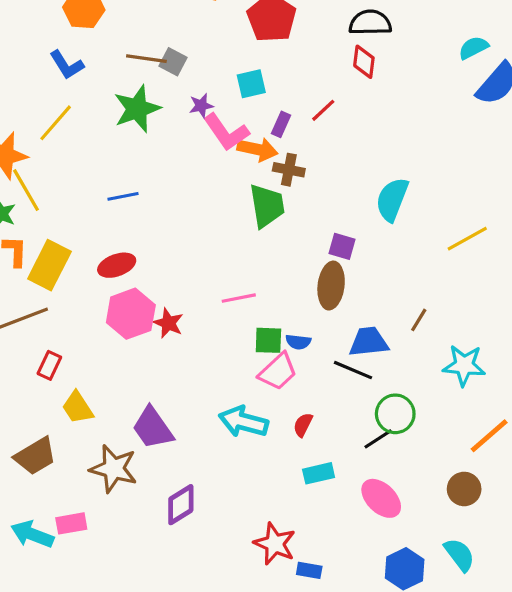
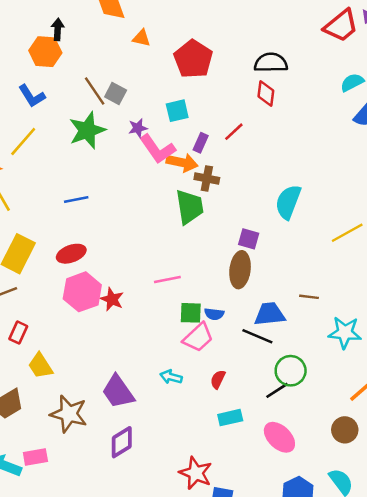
brown line: (146, 59) -> (95, 91), turned 48
brown line: (419, 320) -> (309, 297), turned 66
cyan arrow: (243, 422) -> (171, 377), size x0.6
purple trapezoid: (153, 428) -> (118, 392), moved

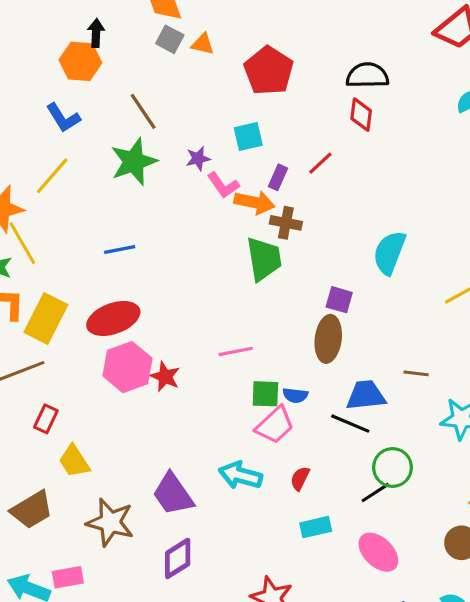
gray square: (116, 93) -> (170, 39), moved
pink L-shape: (157, 149) -> (223, 185), size x0.7
red ellipse: (71, 254) -> (113, 318), size x1.4
cyan arrow: (171, 377) -> (240, 475), size x1.5

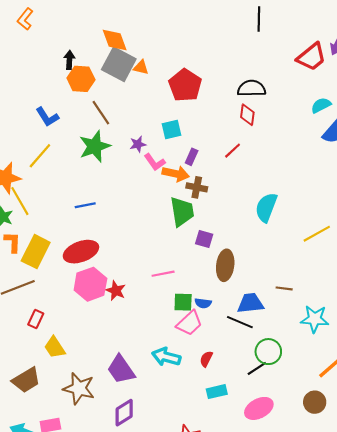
gray square: (170, 39) -> (119, 64), size x1.8
orange hexagon: (80, 61) -> (81, 79), moved
red line: (320, 163) -> (233, 151), moved
purple square: (339, 300) -> (204, 239), moved
pink ellipse: (378, 552) -> (259, 408), turned -72

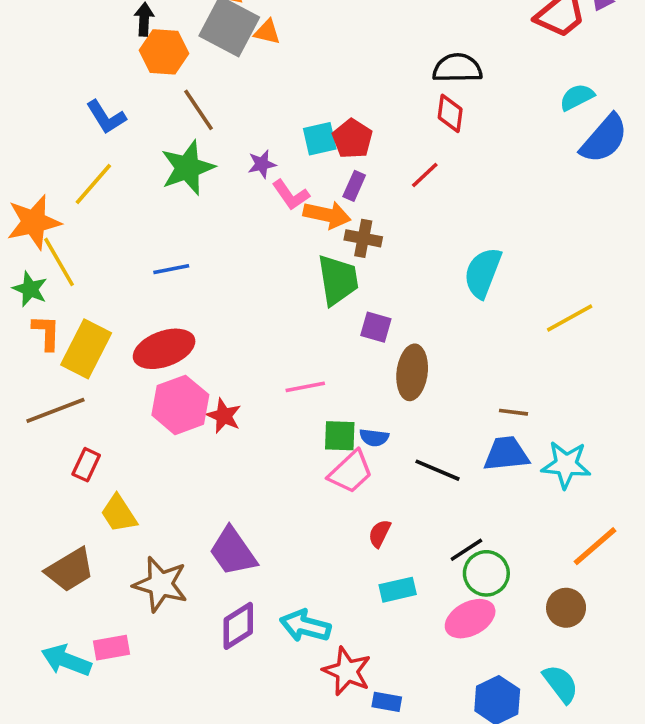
red pentagon: (185, 85) -> (352, 139), moved, size x0.7
blue trapezoid: (250, 303) -> (506, 454), moved
green circle: (268, 352) -> (486, 573), moved
cyan arrow: (166, 357) -> (305, 626), moved

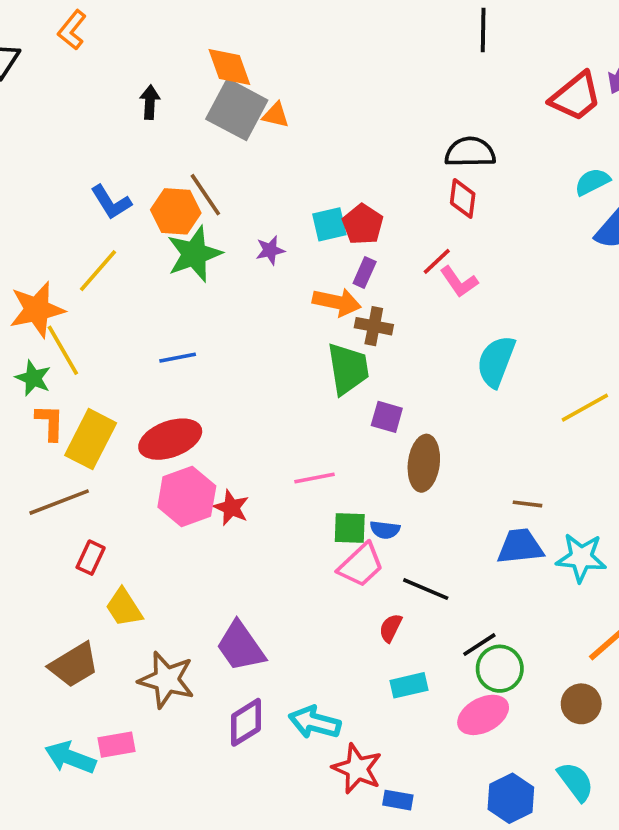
orange hexagon: (164, 52) -> (176, 211), moved
pink L-shape: (291, 195) -> (459, 282), moved
black line: (437, 470) -> (426, 589), moved

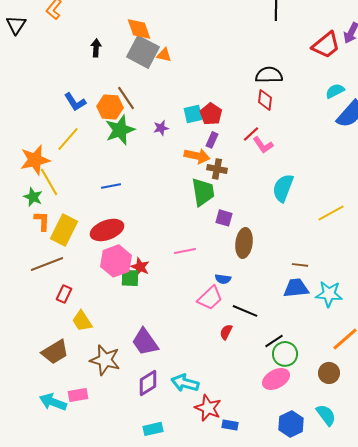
green square: (350, 528) -> (130, 278), moved
cyan rectangle: (409, 685) -> (153, 429), moved

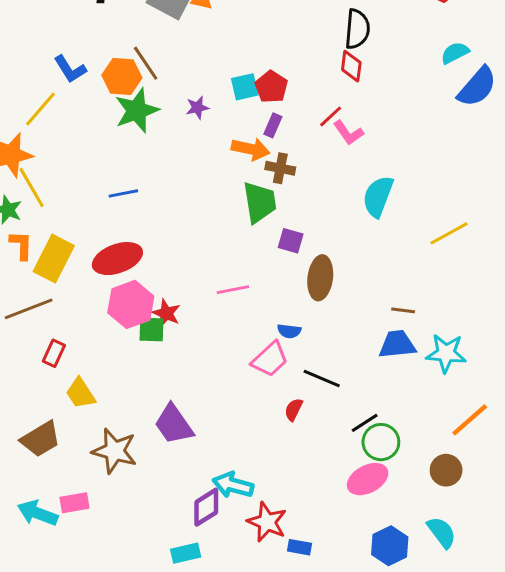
black semicircle: (269, 75) -> (357, 29), turned 96
yellow line: (68, 139) -> (40, 109), moved
purple diamond: (148, 383) -> (206, 507), moved

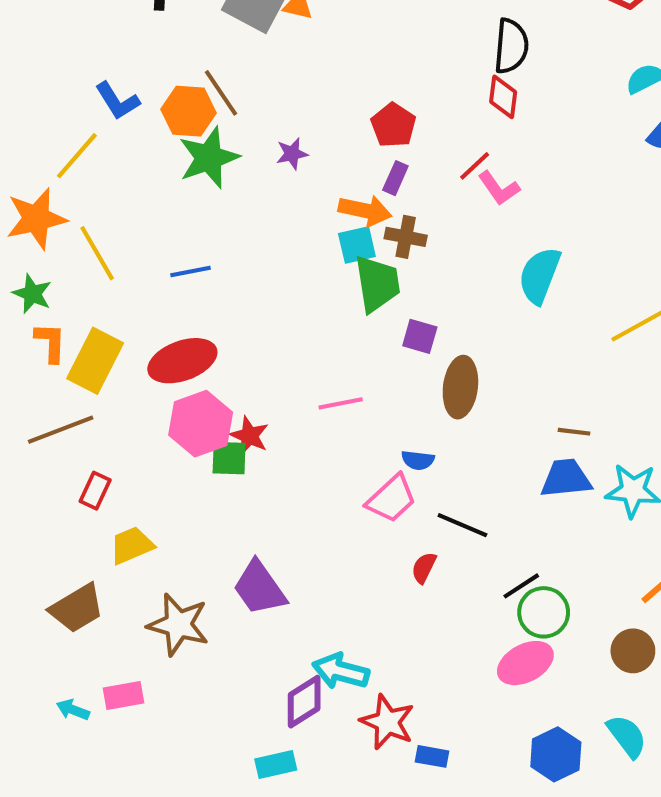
cyan square: (245, 87) -> (357, 245), moved
yellow line: (32, 187) -> (97, 253), moved
yellow trapezoid: (80, 393) -> (132, 545), turned 100
cyan arrow: (38, 513) -> (73, 710), size x0.6

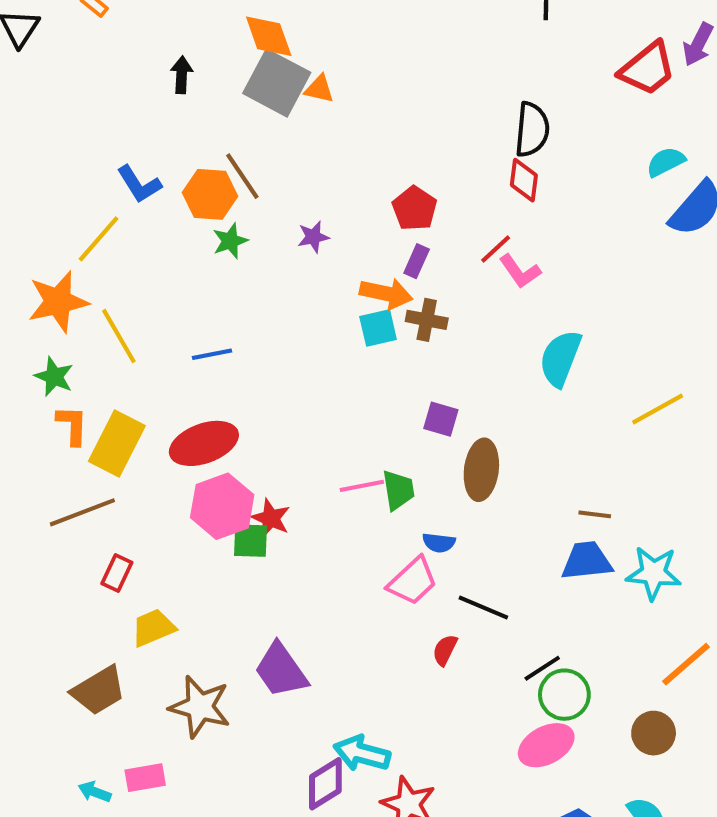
green star: (209, 158) -> (230, 241), size x0.6
green trapezoid: (377, 284) -> (398, 490), moved, size x0.7

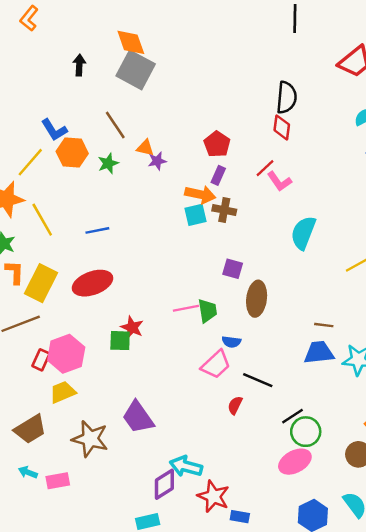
orange triangle: (319, 89) -> (145, 148), moved
orange hexagon: (210, 194) -> (72, 153), moved
pink hexagon: (222, 506) -> (66, 354), moved
cyan arrow: (95, 792) -> (28, 472), moved

